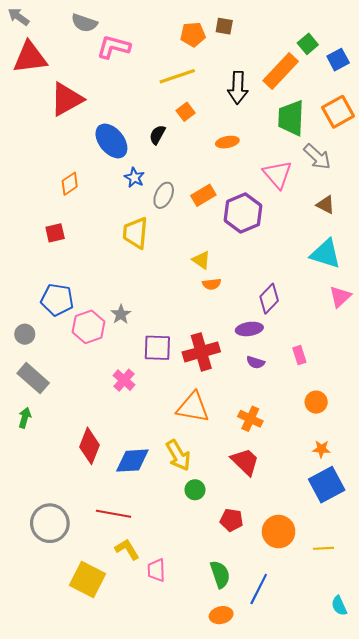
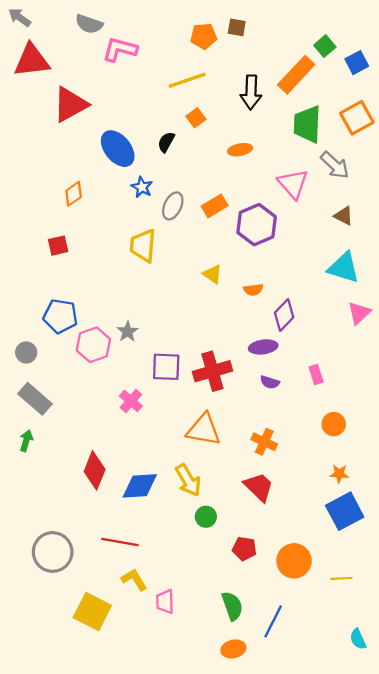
orange semicircle: (212, 284) -> (253, 290), moved

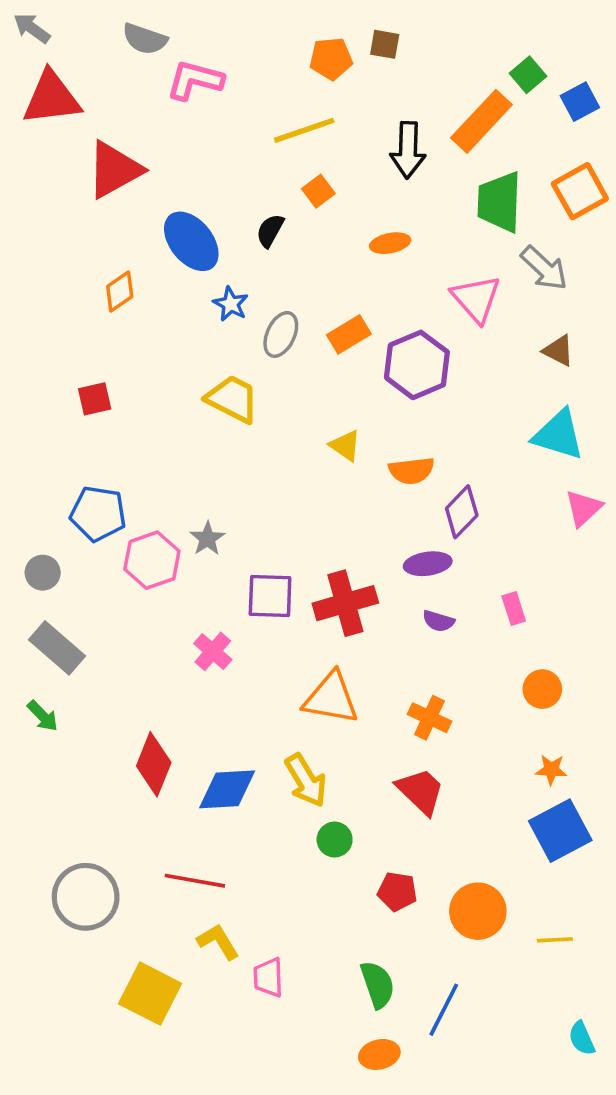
orange diamond: (74, 194) -> (120, 291), moved
yellow trapezoid: (143, 246) -> (232, 399), turned 112
orange semicircle: (253, 290) -> (412, 471), size x1.4
green arrow: (26, 441) -> (43, 716), turned 120

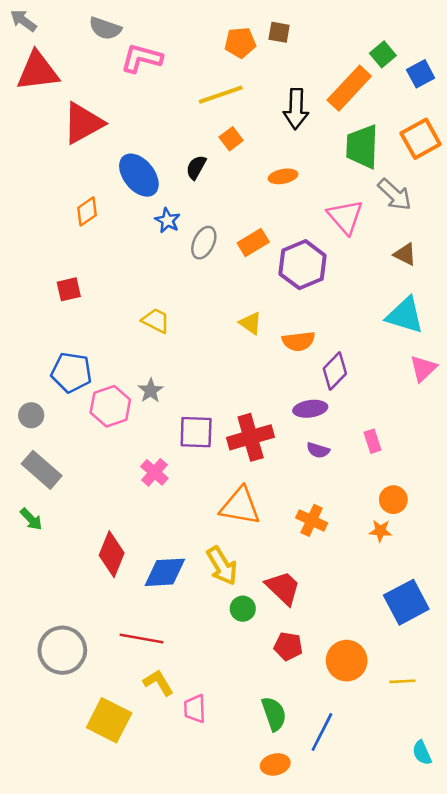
yellow trapezoid: (232, 399) -> (156, 320), moved, size x0.7
orange star: (551, 770) -> (380, 531), moved
red trapezoid: (421, 791) -> (283, 588), moved

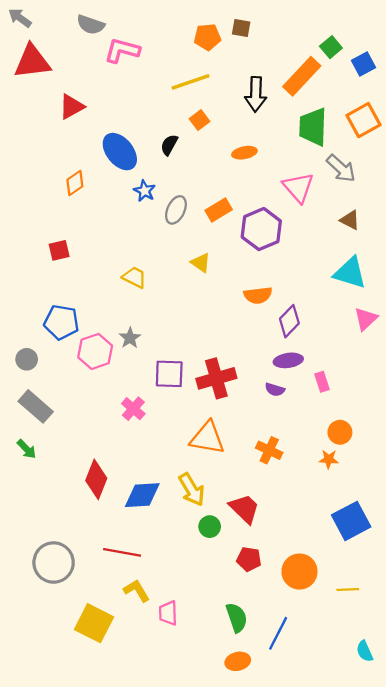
red triangle: (83, 123) -> (72, 107), size x0.7
yellow triangle: (251, 323) -> (201, 263), moved
purple ellipse: (310, 409) -> (288, 360), moved

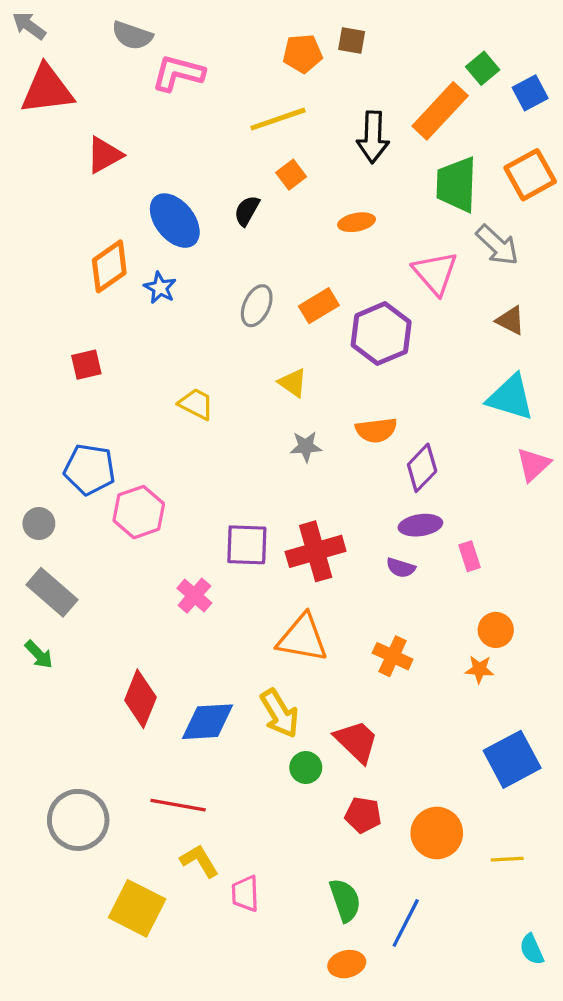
orange diamond: (75, 183) -> (109, 266), size x1.4
blue star: (145, 191) -> (160, 288), moved
gray star: (130, 338) -> (306, 447), moved, turned 30

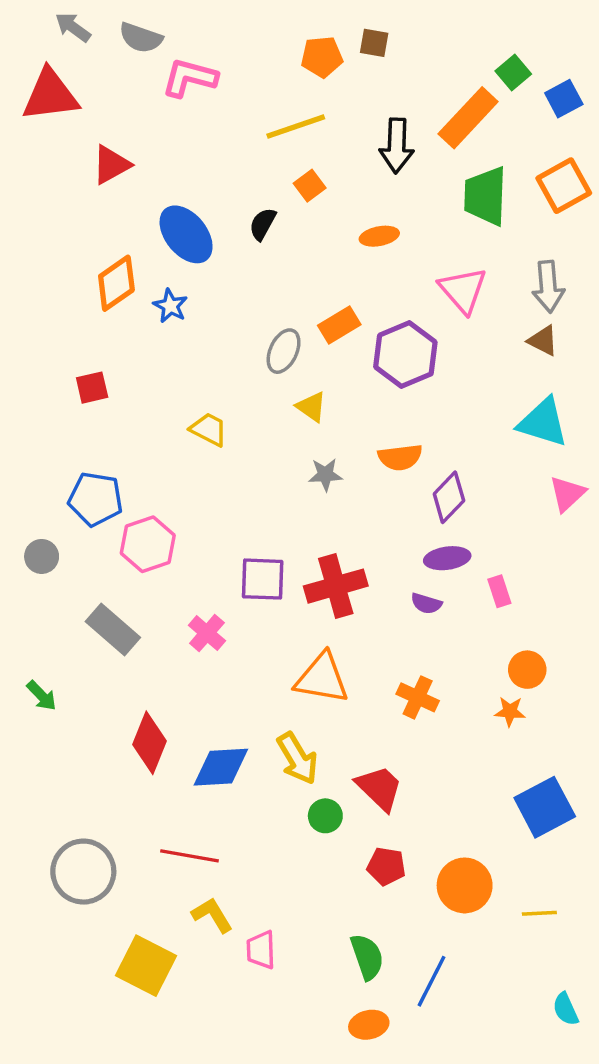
gray arrow: (29, 26) -> (73, 27), moved
gray arrow: (497, 245) -> (548, 287), moved, turned 42
gray ellipse: (257, 306) -> (284, 351), moved
gray rectangle: (52, 592) -> (113, 630), moved

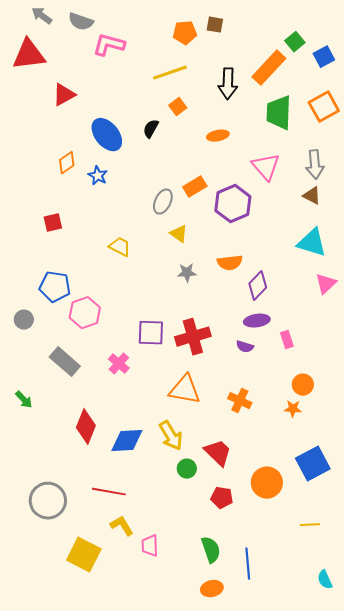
orange diamond: (116, 283) -> (67, 163), size x0.7
orange circle: (465, 885) -> (267, 483), moved
blue line: (432, 981) -> (248, 564), turned -32

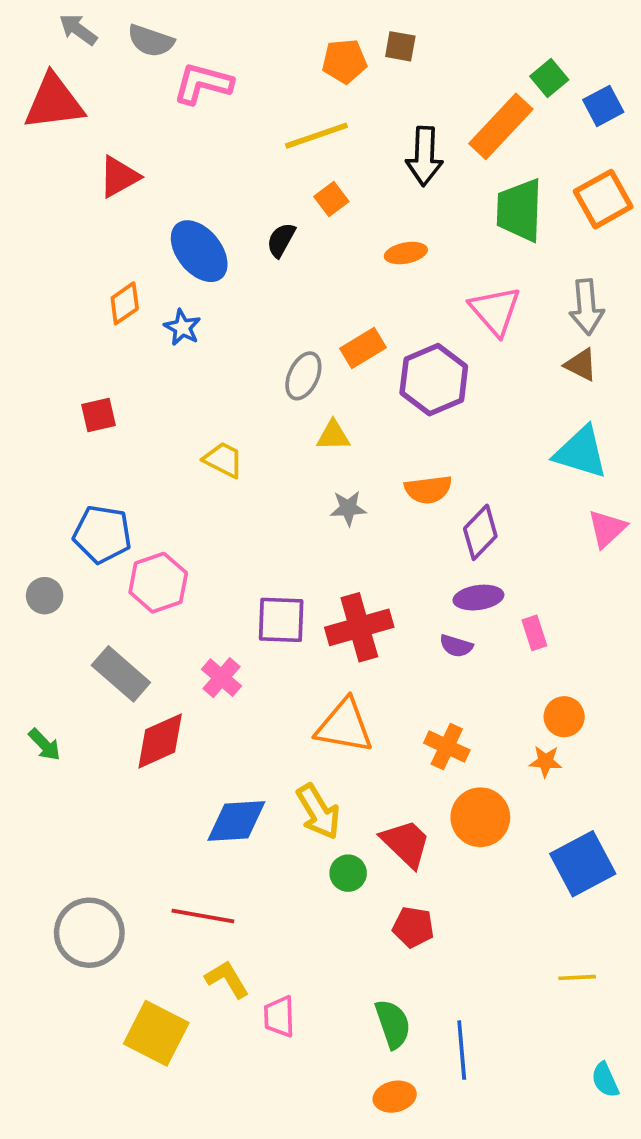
yellow triangle: (179, 234) -> (333, 436), turned -36
red diamond: (86, 427) -> (160, 741), moved, turned 44
orange circle: (267, 483) -> (480, 817), moved

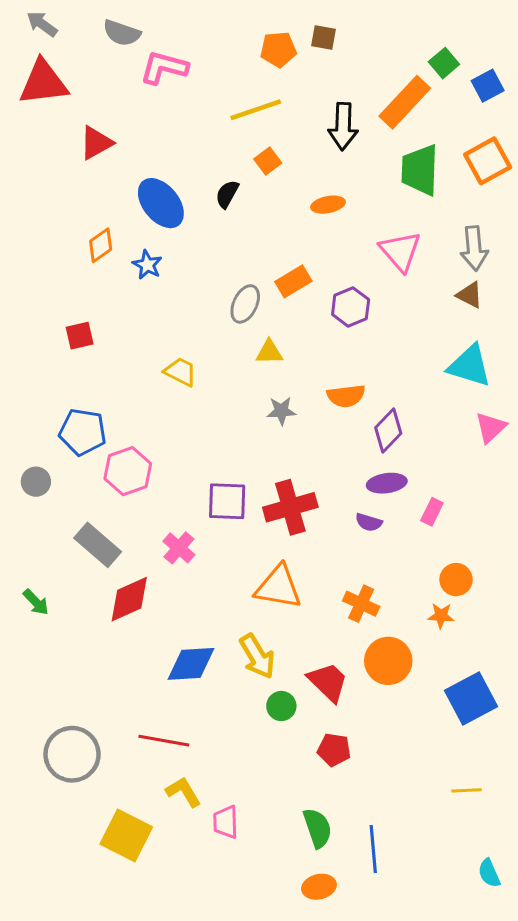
gray arrow: (78, 30) -> (42, 24), moved
purple hexagon: (434, 380) -> (351, 307), size x0.7
pink rectangle: (534, 633) -> (432, 512), turned 44

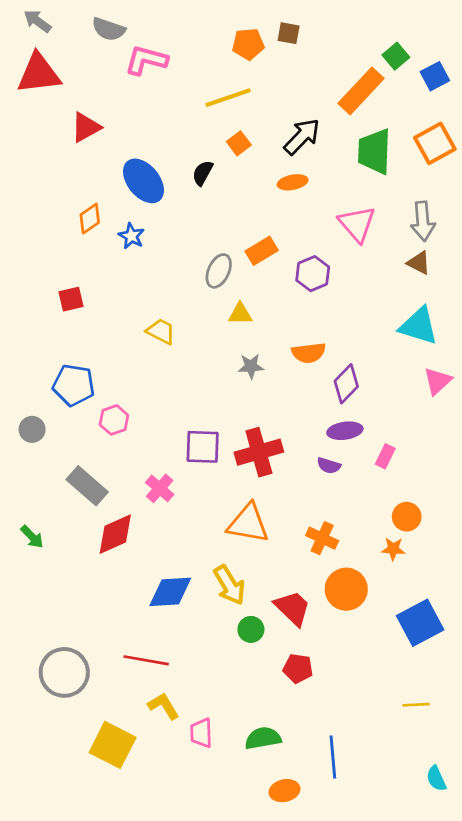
black arrow: (343, 126) -> (302, 137), moved, turned -138
pink hexagon: (128, 471) -> (114, 420), size x0.7
green semicircle: (317, 828) -> (263, 738), moved, turned -81

